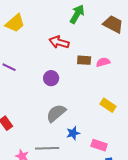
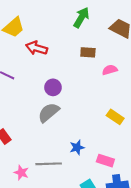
red arrow: (59, 42) -> (37, 48), moved
brown rectangle: (84, 60) -> (88, 52), moved
gray semicircle: (56, 113) -> (49, 113), moved

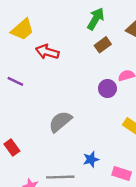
brown rectangle: (88, 52) -> (103, 45), moved, turned -40
purple circle: (53, 87) -> (107, 88), moved

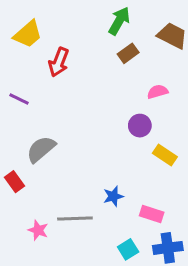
red arrow: (47, 52) -> (59, 62), turned -85
purple circle: (107, 88) -> (140, 126), moved
gray semicircle: (60, 122) -> (41, 149), moved

